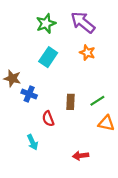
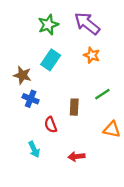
brown star: (12, 78) -> (22, 75), moved
green line: (97, 101) -> (102, 94), moved
red arrow: (81, 156) -> (76, 156), moved

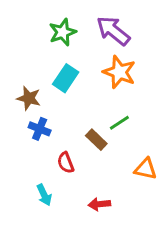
orange star: (92, 55) -> (119, 72), size x1.5
green line: (102, 94) -> (119, 123), moved
brown rectangle: (74, 107) -> (96, 140), turned -49

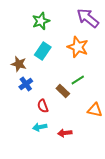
purple arrow: (113, 31) -> (88, 18), moved
blue cross: (40, 129) -> (26, 84), turned 32
cyan arrow: (44, 195) -> (40, 127), moved, turned 104

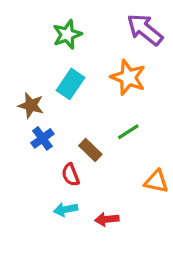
brown rectangle: (63, 91) -> (90, 150), moved

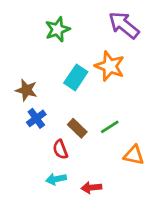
cyan rectangle: (71, 84) -> (76, 77), moved
green line: (128, 132) -> (110, 127), moved

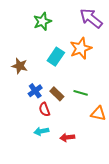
orange star: (110, 66) -> (81, 48), turned 30
blue cross: (36, 118) -> (35, 91), moved
green line: (110, 127) -> (81, 93), turned 48

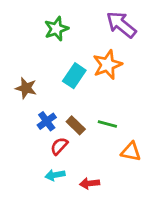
red semicircle: (44, 109) -> (59, 146), turned 64

